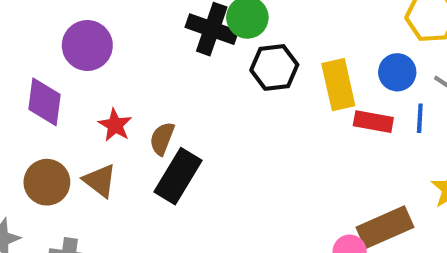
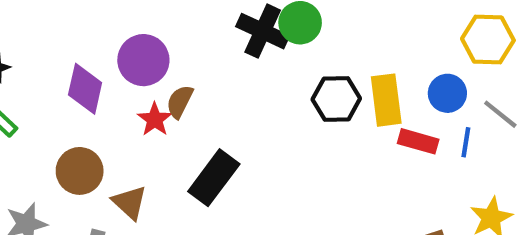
purple circle: (87, 45) -> (143, 60), moved
black hexagon: (274, 67) -> (336, 99), moved
brown semicircle: (162, 139) -> (180, 102), moved
brown triangle: (100, 181) -> (130, 202), moved

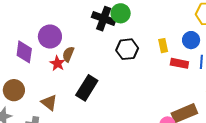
black hexagon: (336, 99) -> (127, 49), moved
yellow rectangle: (386, 100) -> (163, 46), size x0.6
brown circle: (80, 171) -> (14, 90), moved

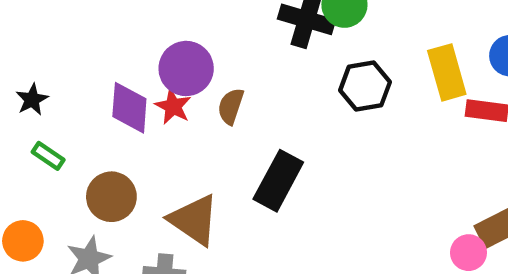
yellow rectangle: (163, 46) -> (447, 72), size x1.6
red star: (57, 63) -> (173, 106), moved
brown triangle: (49, 103) -> (194, 220), size x1.4

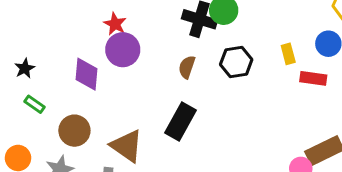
yellow rectangle: (447, 72) -> (288, 54), size x0.6
red star: (173, 106) -> (115, 24), moved
brown semicircle: (231, 106) -> (187, 67), moved

